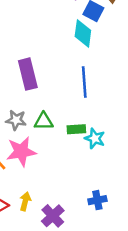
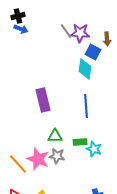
gray star: (16, 120) -> (57, 156), moved
pink star: (21, 152) -> (38, 159), turned 30

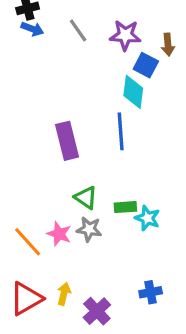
gray line: (66, 31) -> (78, 30), moved
blue line: (86, 106) -> (121, 131), moved
green triangle: (55, 136) -> (86, 198), turned 35
pink star: (38, 159) -> (59, 234), size x0.7

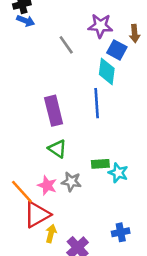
gray line: (78, 30) -> (66, 45), moved
green triangle: (86, 198) -> (57, 149), moved
red triangle: (26, 299) -> (37, 215), moved

